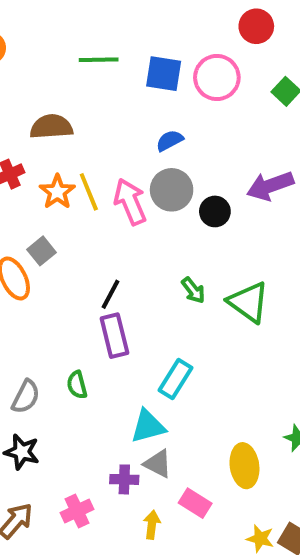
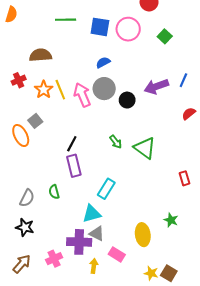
purple cross: (124, 479) -> (79, 242), size x1.6

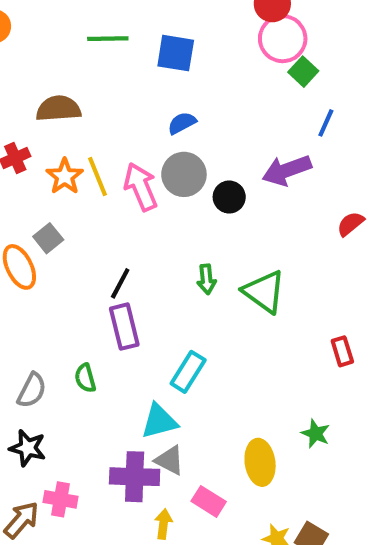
pink circle: (128, 29) -> (283, 39), moved
blue line: (183, 80) -> (326, 123), moved
green arrow: (116, 142) -> (207, 279), turned 32
pink cross: (54, 259) -> (61, 499), moved, turned 35

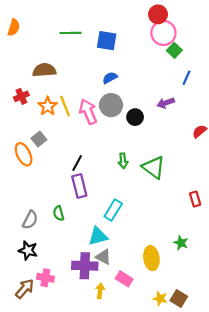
purple arrow: (287, 170) -> (166, 103), size x0.7

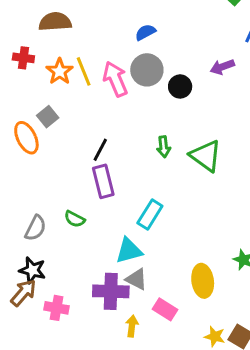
red cross: (21, 96) -> (23, 58), turned 32
green semicircle: (59, 213) -> (75, 219), turned -48
brown arrow: (25, 289) -> (23, 293), moved

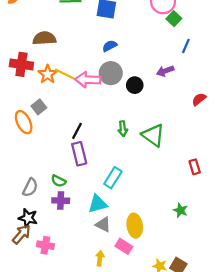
red cross: (23, 58) -> (21, 64), size x1.5
yellow line: (84, 71) -> (65, 74), turned -42
pink arrow: (115, 79) -> (88, 80), turned -65
yellow ellipse: (203, 281) -> (135, 226), moved
purple cross: (111, 291) -> (61, 201), moved, size x0.7

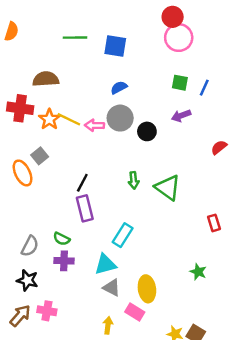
green square: (174, 19) -> (180, 83), moved, turned -32
pink arrow: (88, 80) -> (94, 125), size x0.7
brown arrow: (21, 234) -> (20, 316), moved

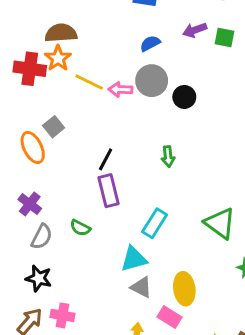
purple arrow: (181, 116) -> (195, 30), moved
orange star: (49, 119) -> (58, 58), moved
green triangle: (168, 188) -> (220, 223), moved
purple cross: (64, 261) -> (30, 204), moved, turned 36

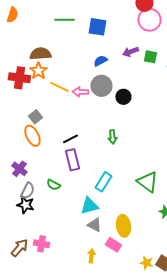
orange ellipse: (33, 148) -> (32, 136), moved
black line: (106, 159) -> (70, 139), turned 35
black star: (39, 278) -> (25, 205), moved

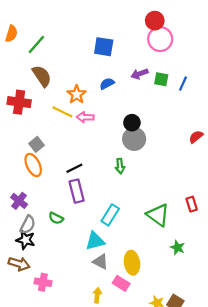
green line: (64, 20) -> (36, 45), moved, turned -48
brown semicircle: (40, 54) -> (42, 76), turned 60
orange star: (38, 71) -> (77, 94), moved
gray circle: (101, 86) -> (134, 139), moved
brown arrow: (19, 248) -> (19, 264), moved, turned 66

